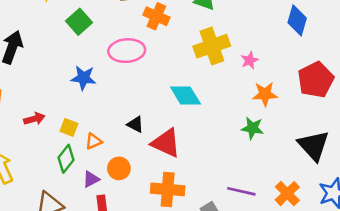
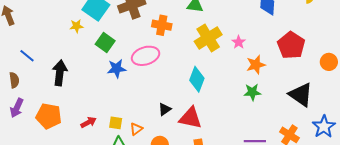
blue star: (83, 78) -> (117, 69), moved
cyan diamond: (185, 95) -> (197, 79), turned 65
black triangle: (135, 124) -> (165, 109), turned -48

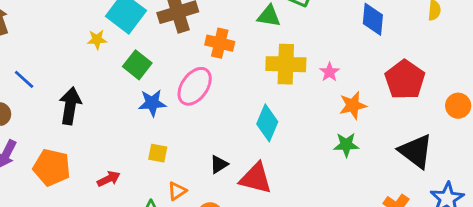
yellow cross: (208, 38) -> (286, 64), turned 32
pink ellipse: (146, 56) -> (195, 86), turned -40
yellow square: (116, 123) -> (158, 153), moved

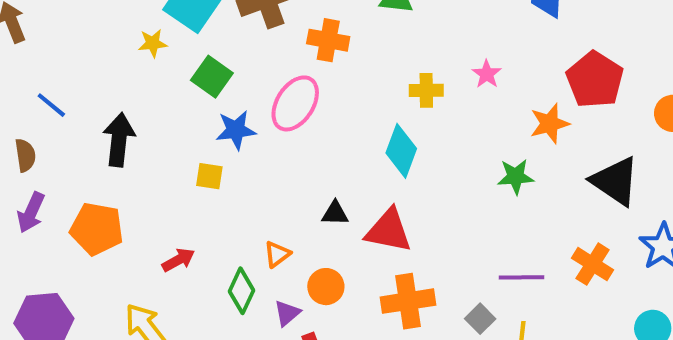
yellow cross: (286, 64) -> (426, 90), moved, size x0.6
orange star: (353, 105) -> (550, 124), moved
yellow square: (158, 153) -> (209, 176), moved
black triangle: (219, 164) -> (335, 213), turned 36
red arrow: (109, 179) -> (178, 260), moved

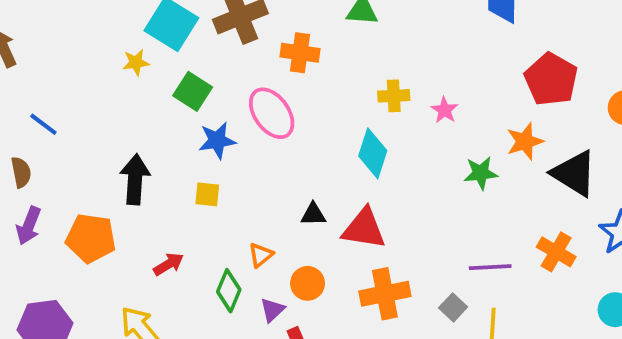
pink star: (487, 74) -> (444, 110), moved
pink ellipse: (295, 103) -> (272, 113), turned -66
orange star: (550, 124) -> (525, 141), moved
black arrow: (119, 140) -> (135, 179), moved
yellow square: (209, 176) -> (207, 194), moved

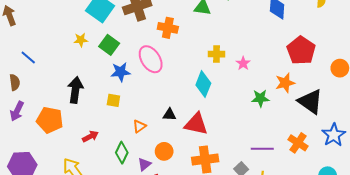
yellow star: (136, 62) -> (81, 40), moved
orange triangle: (261, 255) -> (139, 126), moved

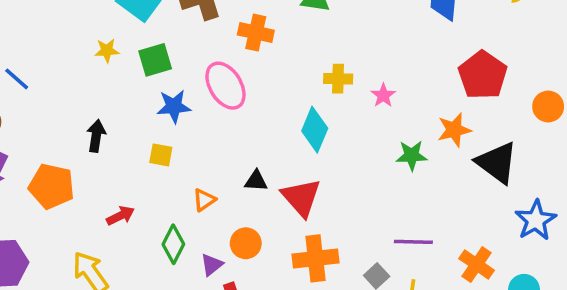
green square: (109, 45) -> (155, 60), turned 36
black arrow: (75, 90) -> (96, 136), size x0.7
red triangle: (196, 124) -> (301, 198), turned 35
orange cross: (298, 143) -> (477, 264), moved

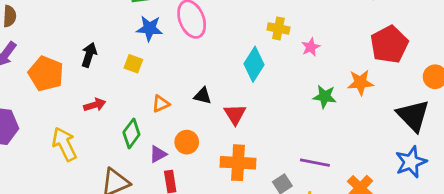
black arrow: (96, 136) -> (89, 55), moved
black triangle: (497, 163) -> (413, 116), moved
red triangle: (301, 198) -> (235, 114), size x0.7

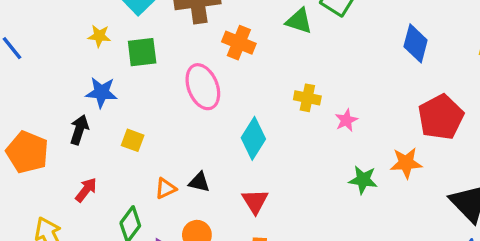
blue star: (150, 28) -> (101, 92), moved
cyan diamond: (254, 64) -> (253, 138), moved
black triangle: (203, 96) -> (199, 182), moved
red arrow: (95, 105) -> (86, 190), turned -35

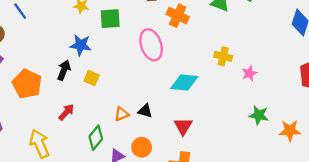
cyan diamond: (253, 138) -> (184, 82), turned 60
yellow square: (133, 140) -> (91, 78), moved
orange star: (406, 163) -> (290, 131), moved

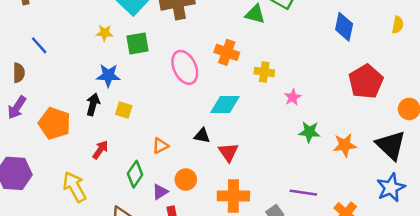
orange cross: (178, 16) -> (227, 52), moved
pink star: (249, 73) -> (293, 97), moved
black triangle: (145, 111) -> (202, 136), moved

